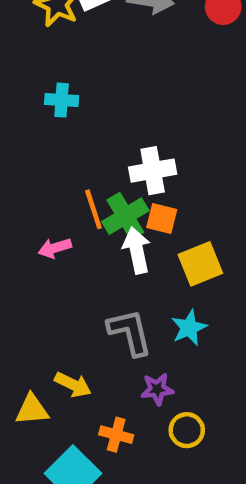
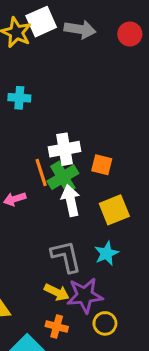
white cross: (153, 171) -> (64, 149), moved
orange square: (162, 218) -> (102, 165), moved
yellow arrow: (73, 385) -> (57, 292), moved
purple star: (157, 389) -> (85, 295), size x1.6

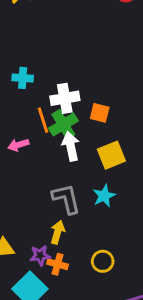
cyan cross: (19, 98) -> (23, 78), moved
yellow arrow: (57, 292) -> (58, 232), turned -100
purple star: (85, 295) -> (40, 255), moved, size x0.6

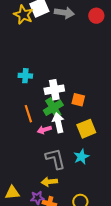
orange line: (43, 120) -> (28, 114), moved
pink arrow: (18, 145) -> (44, 130), moved
yellow arrow: (58, 232) -> (49, 182), turned -112

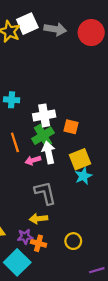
red circle: (96, 16) -> (91, 33), size x1.5
cyan star: (81, 157) -> (83, 176), moved

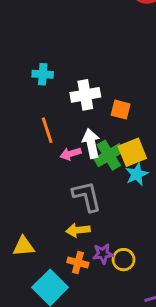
green cross: (43, 136) -> (109, 155), moved
purple star: (25, 237) -> (103, 254), moved

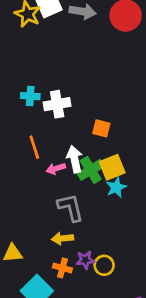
white cross: (85, 95) -> (57, 104), moved

